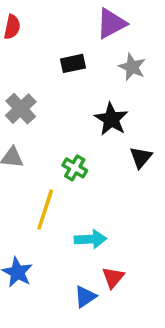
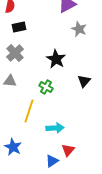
black rectangle: (73, 63) -> (19, 27), moved
black star: (111, 119) -> (56, 59), moved

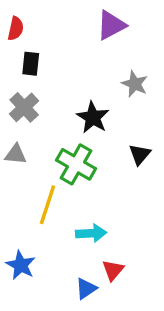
black rectangle: (19, 27) -> (31, 64), turned -72
gray star: (79, 29) -> (135, 84), moved
green cross: (46, 87) -> (76, 164), size x1.6

